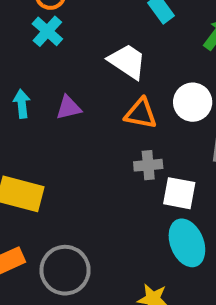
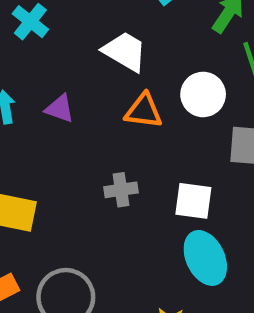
purple triangle: (69, 108) -> (60, 109), turned 36
gray cross: (148, 165) -> (121, 190), moved

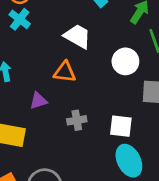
purple triangle: (60, 109) -> (38, 101), moved, turned -36
orange triangle: (144, 111) -> (65, 72), moved

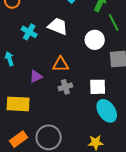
cyan cross: (20, 19) -> (29, 32), moved
orange triangle: (65, 72) -> (60, 64), moved

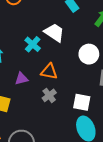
cyan cross: (29, 32) -> (33, 44), moved
gray cross: (65, 87) -> (49, 95), turned -32

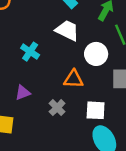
white trapezoid: (54, 33) -> (67, 30), moved
orange triangle: (49, 72) -> (73, 79), moved

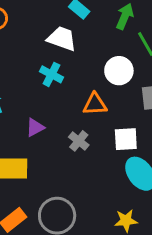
white trapezoid: (67, 30) -> (62, 39), moved
cyan cross: (30, 52) -> (51, 74), moved

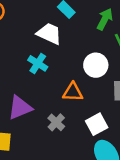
purple triangle: (35, 127) -> (20, 108), size x1.5
white square: (126, 139) -> (97, 124), turned -30

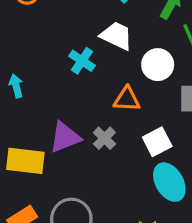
white trapezoid: (49, 34) -> (117, 36), moved
purple triangle: (20, 108) -> (65, 137), moved

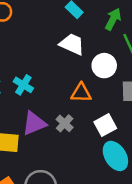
cyan cross: (82, 61) -> (23, 85), moved

